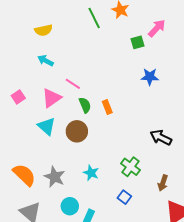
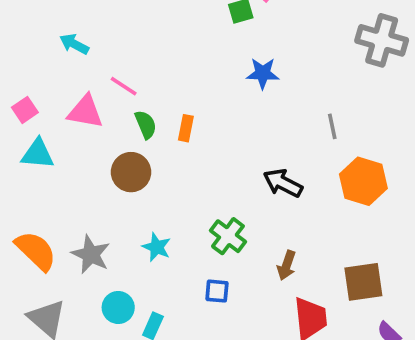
pink triangle: (52, 98) -> (85, 112), turned 45
orange rectangle: (107, 107) -> (186, 128), turned 32
cyan triangle: (47, 126) -> (38, 154), moved, turned -36
blue square: (124, 197) -> (217, 291), turned -32

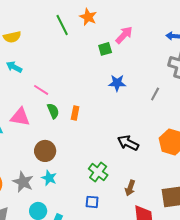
pink triangle: (85, 112) -> (20, 117), moved
gray line: (332, 126) -> (155, 94), moved, turned 40
brown circle: (131, 172) -> (45, 151), moved
cyan star: (157, 247) -> (49, 178), moved

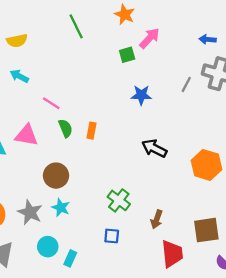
orange star: (88, 17) -> (125, 15), moved
gray line: (155, 94) -> (186, 84), moved
black arrow: (128, 143) -> (154, 148), moved

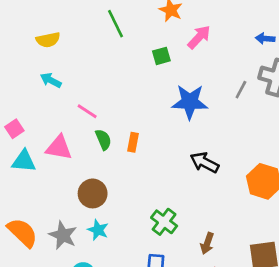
green square: (127, 55) -> (161, 56), moved
blue star: (141, 95) -> (190, 102), size x1.5

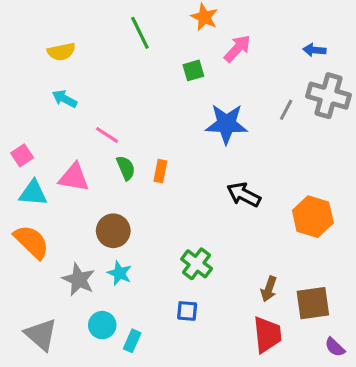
orange semicircle: (22, 233) -> (32, 242), moved
brown arrow: (207, 243) -> (269, 289), moved

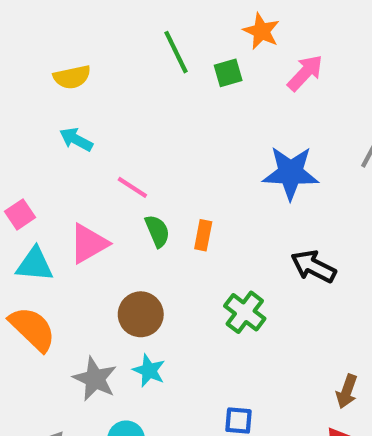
green square: (193, 70) -> (228, 73), moved
pink triangle: (74, 177) -> (89, 244), turned -40
green cross: (197, 264) -> (245, 312), moved

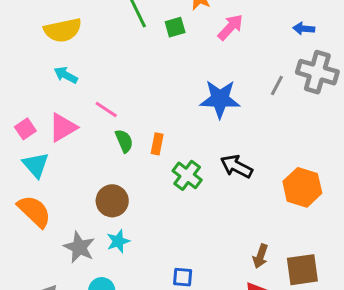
yellow semicircle: (72, 77) -> (63, 30), size x1.4
pink triangle: (89, 244) -> (63, 127), moved
cyan triangle: (35, 264) -> (36, 165), turned 44
green cross: (245, 312) -> (187, 175), moved
cyan star: (149, 371) -> (118, 241), turned 30

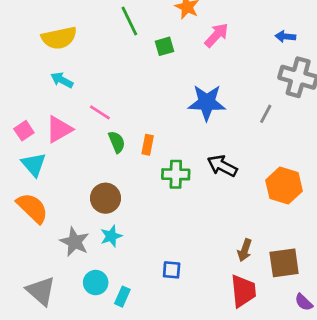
green square: (175, 27) -> (165, 46), moved
gray line: (277, 86) -> (266, 114), moved
green cross: (187, 175) -> (176, 174), turned -36

